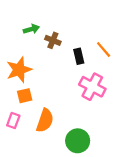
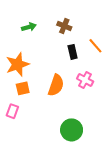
brown cross: (53, 40) -> (64, 26), moved
pink cross: (92, 87) -> (85, 80), size x0.7
orange semicircle: (45, 121) -> (56, 85), moved

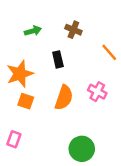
black rectangle: (73, 52) -> (58, 59), moved
orange square: (23, 88) -> (26, 101), turned 32
pink rectangle: (12, 111) -> (14, 139), moved

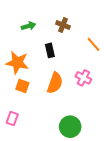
orange star: (20, 74) -> (17, 63), turned 30

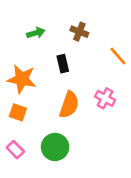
orange square: (22, 86) -> (18, 112), moved
pink rectangle: (12, 119) -> (15, 150), turned -64
green circle: (70, 127) -> (55, 147), moved

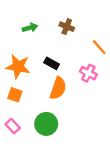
black rectangle: (63, 64) -> (52, 63), moved, turned -48
pink cross: (105, 98) -> (88, 73), moved

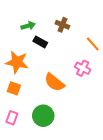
black rectangle: (52, 63) -> (40, 42), moved
orange semicircle: (58, 88) -> (54, 82), turned 110
pink rectangle: (13, 126) -> (12, 118), turned 64

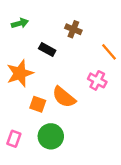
green arrow: (28, 26) -> (20, 23), moved
orange star: (17, 62) -> (20, 73), turned -30
orange square: (14, 88) -> (38, 104), moved

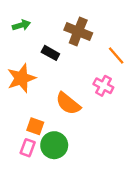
brown cross: (73, 29) -> (78, 31), size x1.5
orange square: (38, 104) -> (35, 126), moved
pink rectangle: (14, 139) -> (28, 148), moved

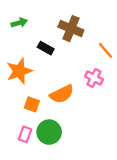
orange semicircle: (68, 103) -> (62, 94), turned -65
orange square: (35, 126) -> (32, 104), moved

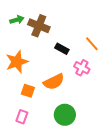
brown cross: (71, 29) -> (39, 26), moved
black rectangle: (46, 48) -> (62, 49), moved
green circle: (49, 132) -> (65, 115), moved

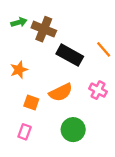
black rectangle: (62, 49) -> (70, 55), size x1.6
orange star: (17, 62) -> (19, 70), size x0.7
pink cross: (82, 68) -> (98, 90), moved

